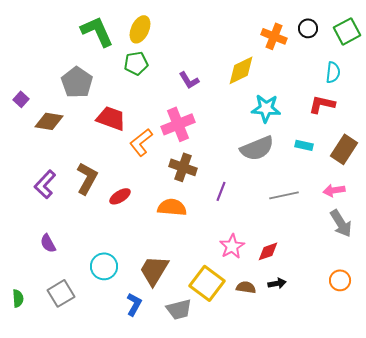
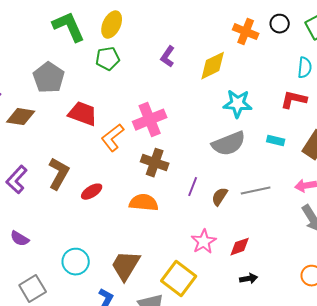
purple L-shape: (189, 80) -> (168, 57), moved, turned 65
purple semicircle: (48, 243) -> (20, 239), turned -30
brown semicircle: (246, 287) -> (220, 197), moved, turned -66

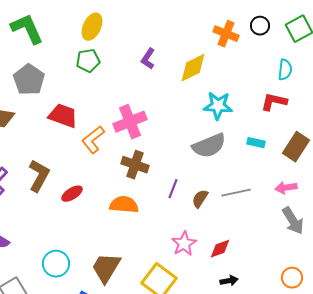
green L-shape: (69, 27) -> (27, 29), moved

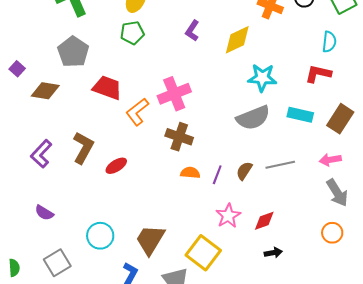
cyan rectangle: (256, 143) -> (300, 115), size x1.4
purple line: (173, 189) -> (217, 175), moved
orange semicircle: (124, 205) -> (190, 173), moved, size x0.7
orange circle: (292, 278) -> (332, 233), moved

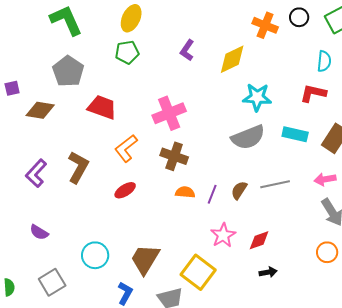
purple square: (17, 69) -> (12, 88), turned 35
orange L-shape: (137, 112) -> (126, 148), moved
red ellipse: (116, 166) -> (125, 190), moved

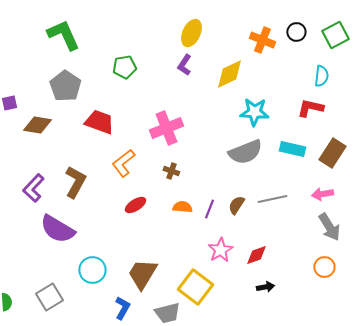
yellow ellipse: (131, 18) -> (191, 33), moved
brown cross: (174, 156) -> (171, 171), size x0.6
red ellipse: (125, 190) -> (135, 205), moved
purple semicircle: (39, 232) -> (57, 229), moved, size x1.8

